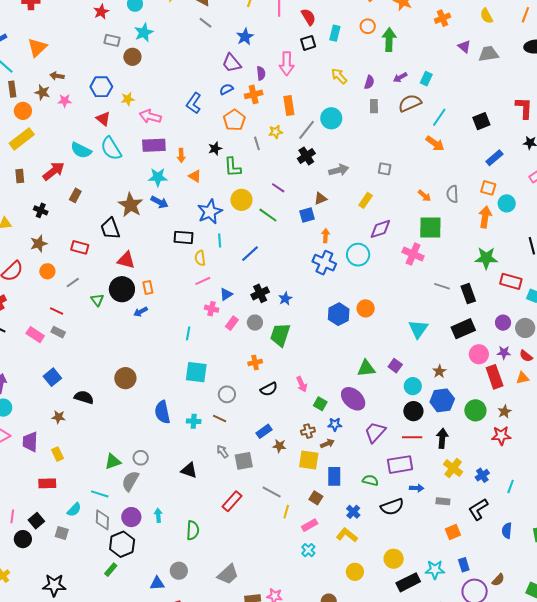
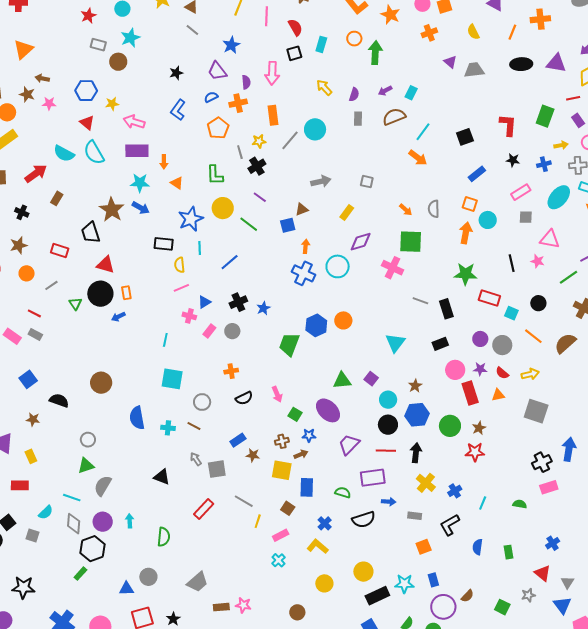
black star: (215, 149) -> (176, 73), moved
black cross: (306, 156) -> (257, 166), moved
black rectangle: (463, 329) -> (440, 344), size x0.7
green trapezoid: (280, 335) -> (289, 344), moved
gray circle: (141, 458) -> (88, 440), moved

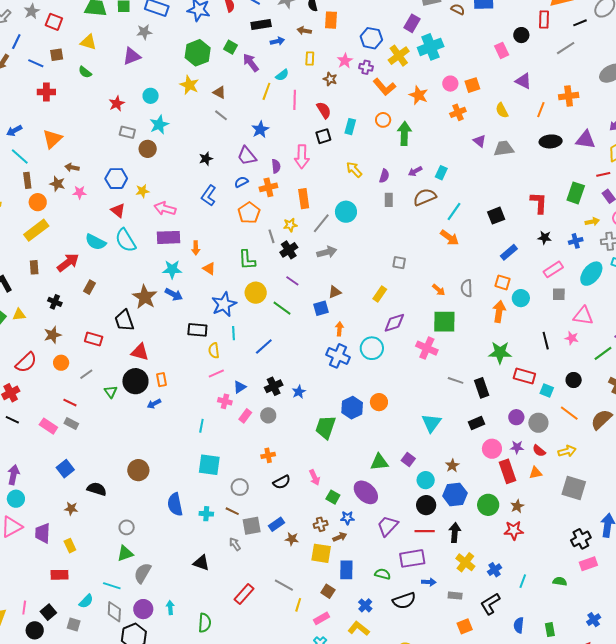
gray arrow: (321, 181) -> (327, 252), moved
gray square: (217, 469) -> (252, 526), moved

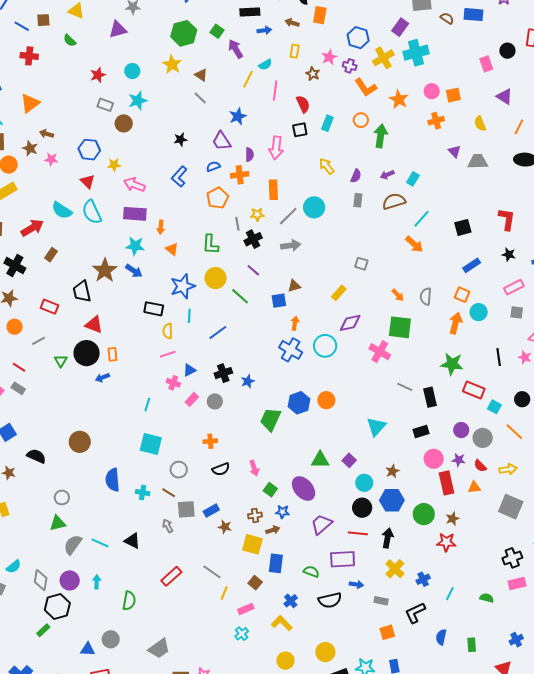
black cross: (55, 302) -> (15, 266), size x1.5
cyan line: (112, 586) -> (100, 543), moved

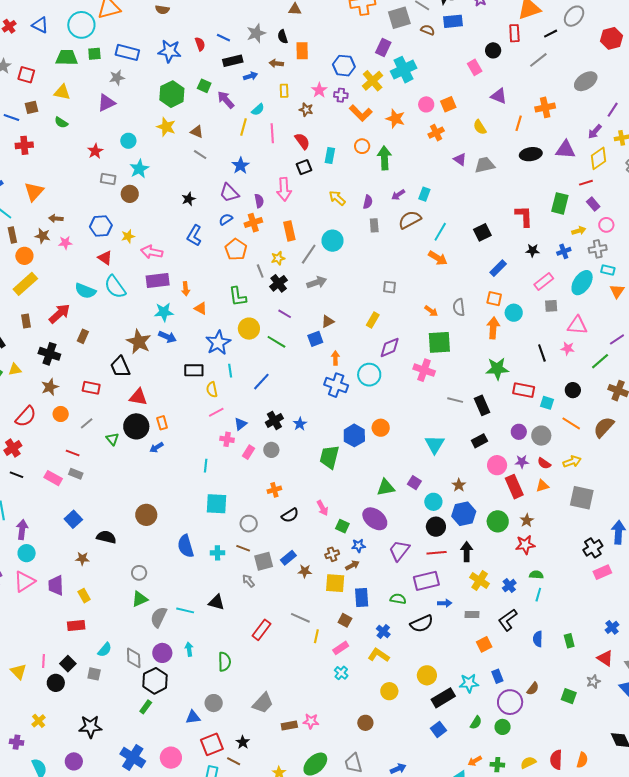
green semicircle: (487, 598) -> (536, 575), moved

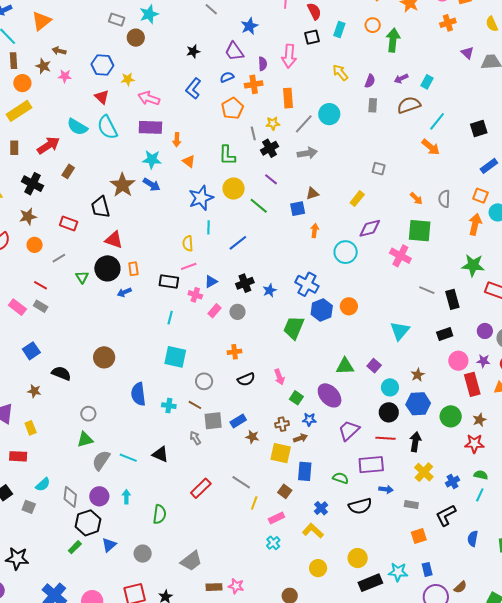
black rectangle: (194, 370) -> (169, 281), moved
blue cross: (336, 385) -> (307, 284), moved
blue triangle: (193, 717) -> (109, 545), moved, turned -42

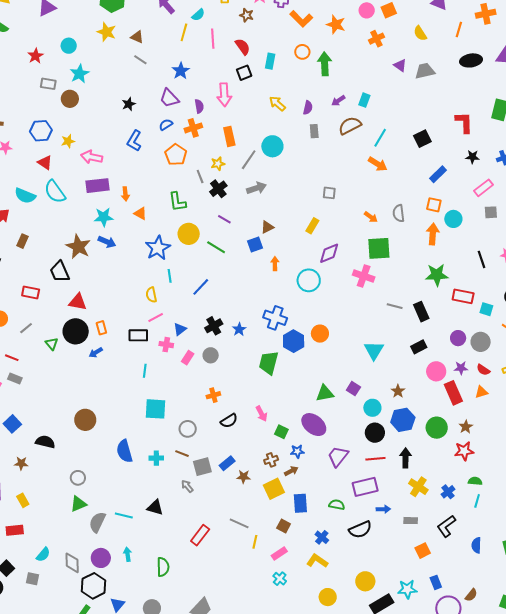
yellow square: (281, 453) -> (274, 489), turned -30

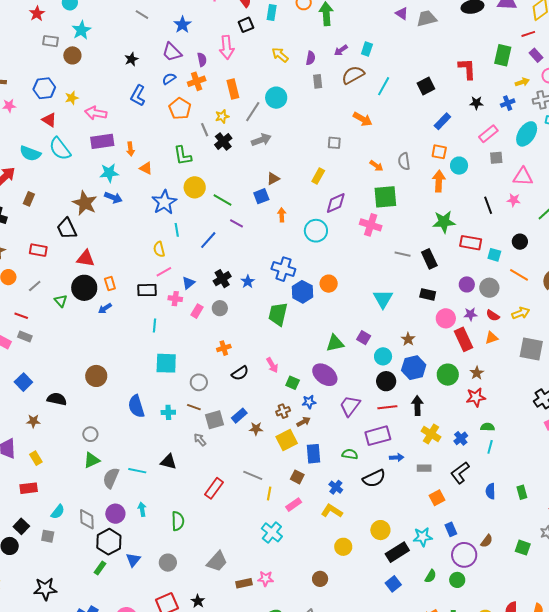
orange arrow: (378, 164) -> (363, 119), moved
purple line: (224, 219) -> (236, 223), moved
black rectangle: (419, 347) -> (428, 294), turned 42
cyan cross: (280, 579) -> (272, 532), moved, size x1.5

